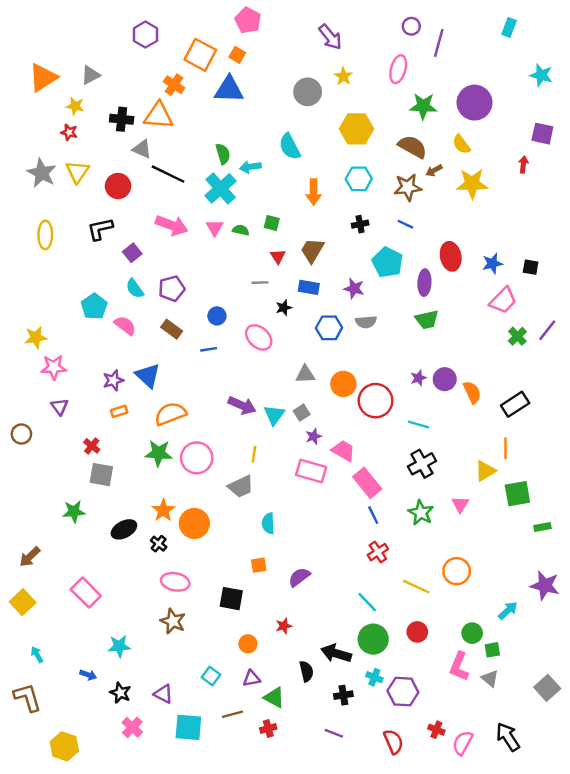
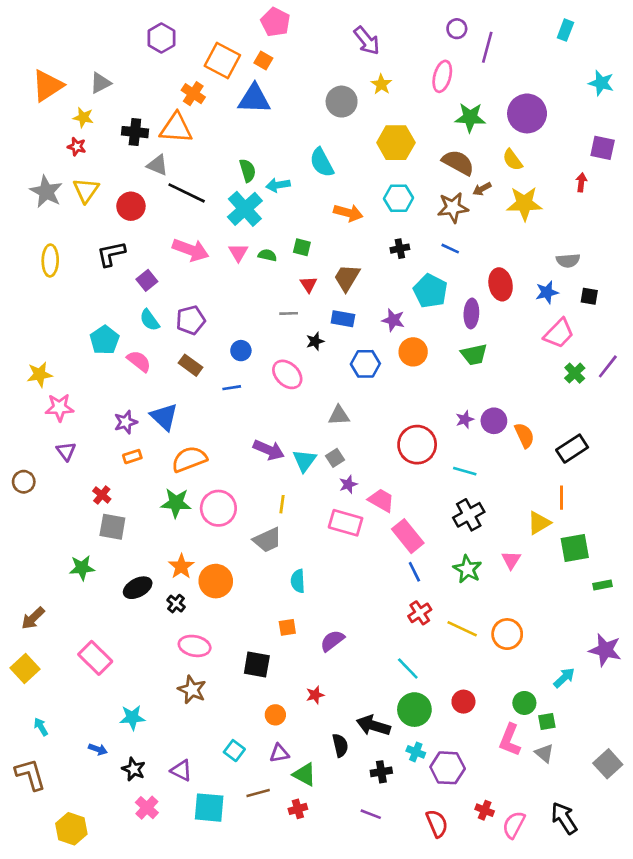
orange arrow: (314, 192) -> (348, 213), turned -75
gray semicircle: (366, 322) -> (568, 261), moved
orange circle: (343, 384) -> (413, 352), moved
yellow line: (416, 587) -> (462, 629), moved

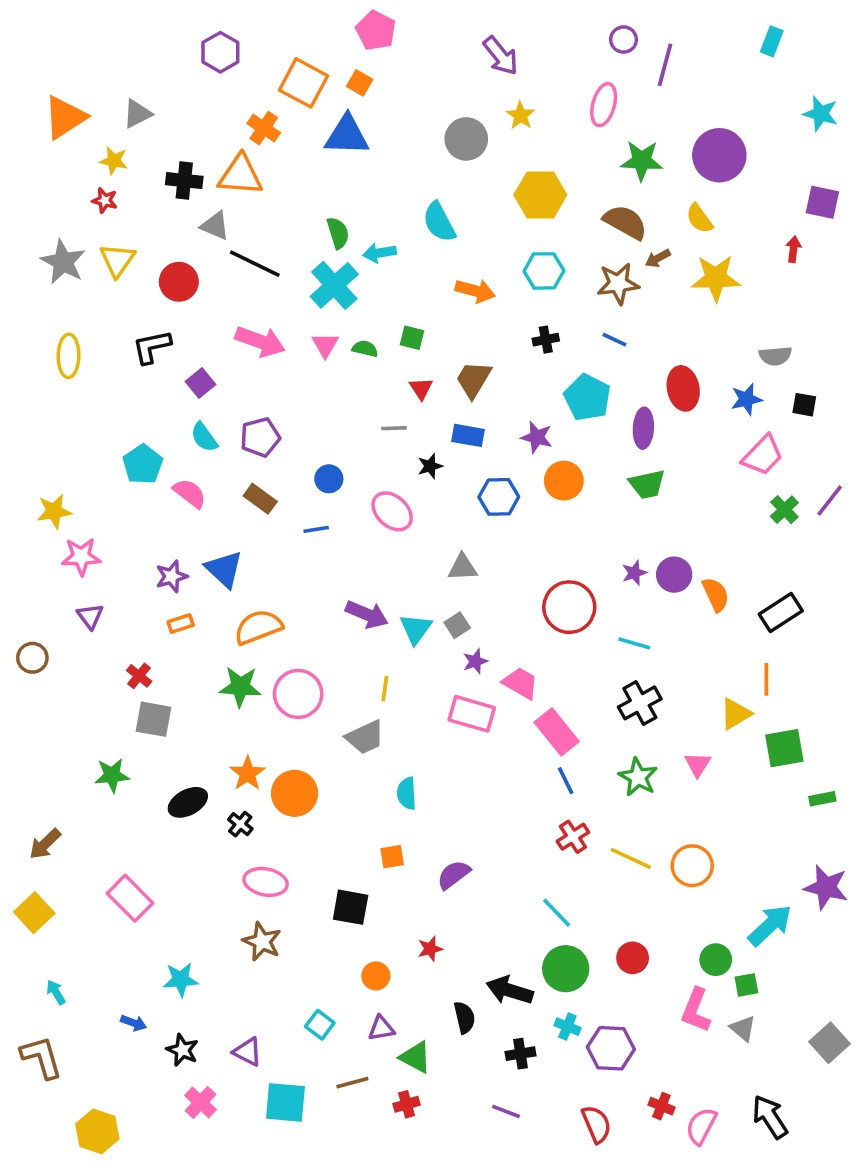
cyan arrow: (564, 678) -> (770, 925), size x1.5

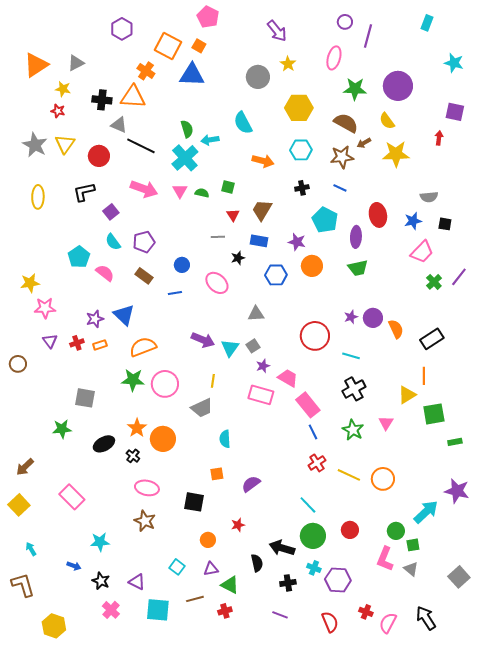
red cross: (139, 676) -> (77, 343), moved, turned 32

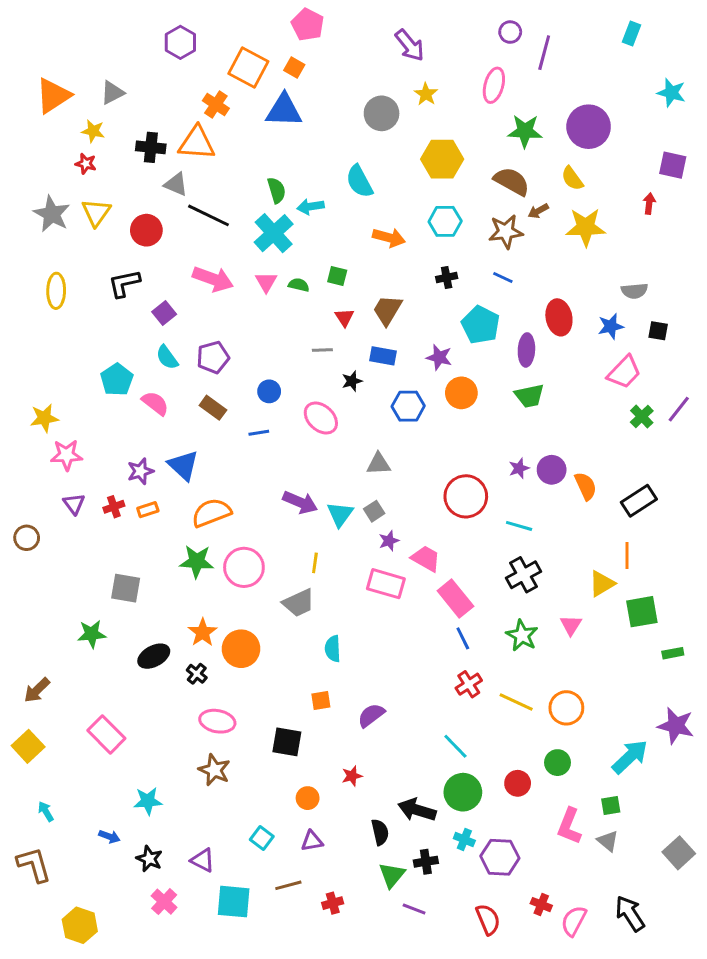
green circle: (396, 531) -> (557, 763), moved
green triangle: (230, 585) -> (392, 875), moved, turned 42

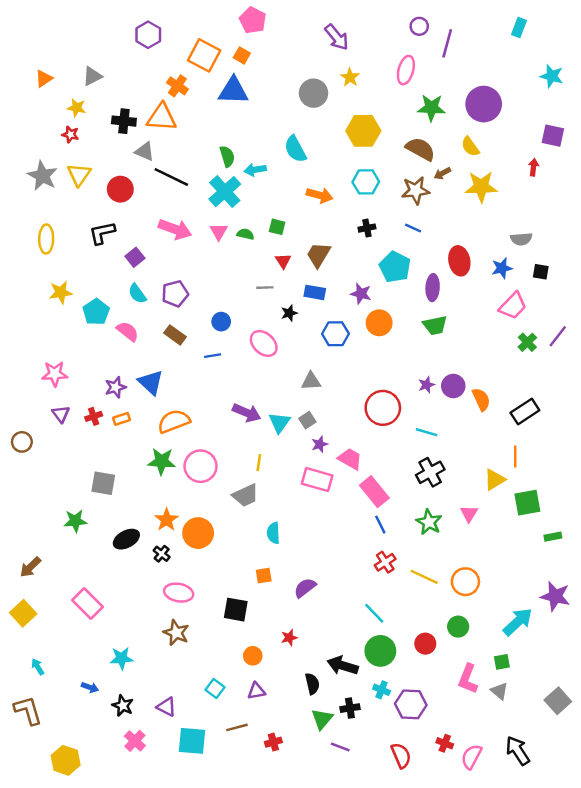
orange triangle: (53, 96) -> (44, 79), size x0.6
yellow star: (44, 418) -> (61, 292), moved

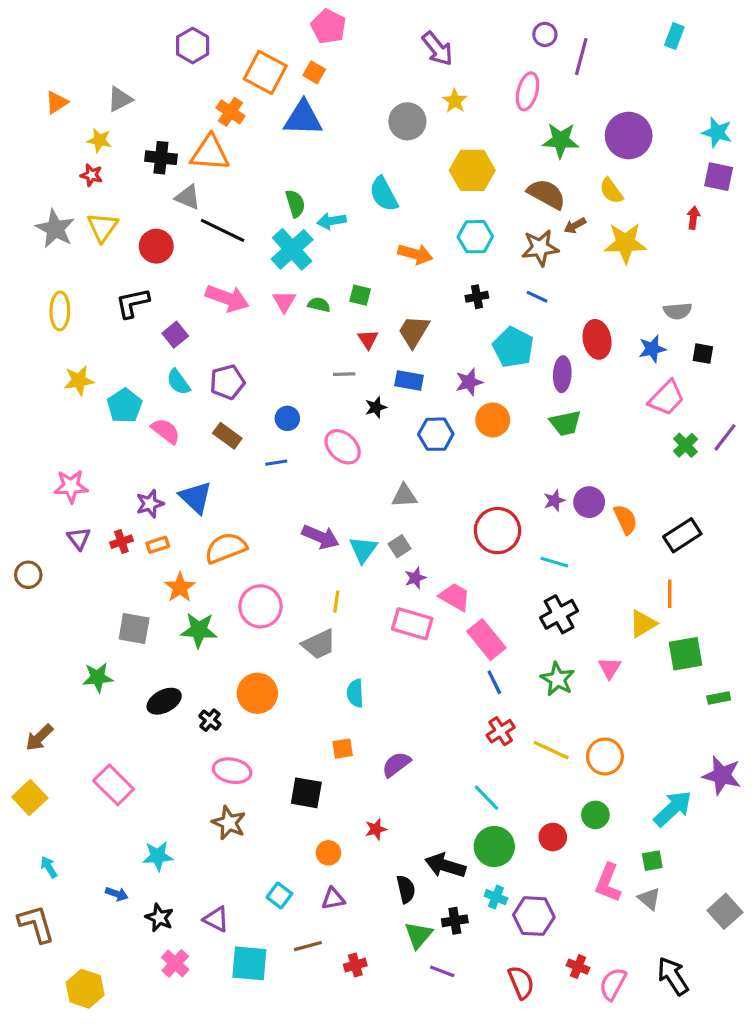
cyan star: (552, 76) -> (717, 132), moved
purple star: (361, 294) -> (469, 382), turned -30
green star: (162, 461) -> (199, 630), moved
orange star: (166, 520) -> (180, 587), moved

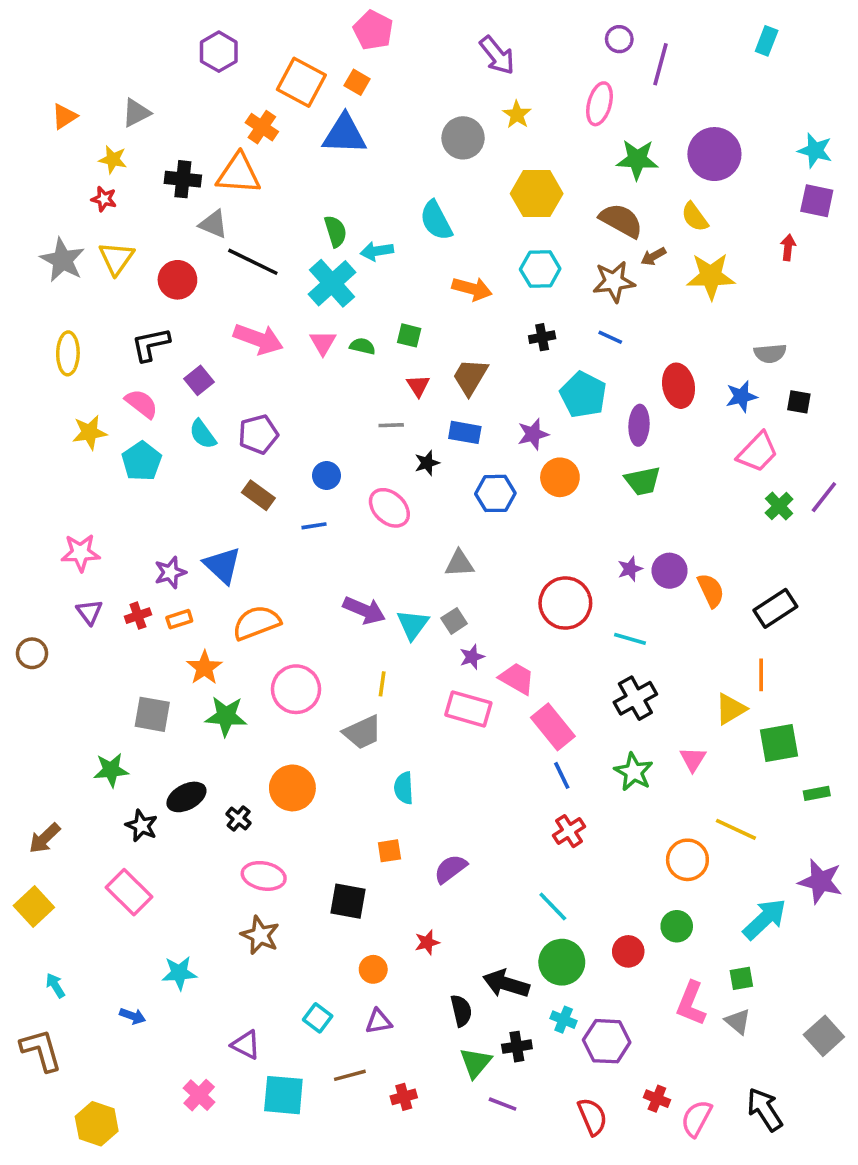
pink semicircle: (166, 431) -> (142, 404), moved
yellow line: (551, 750) -> (736, 829), moved
black star: (159, 918) -> (142, 826), moved

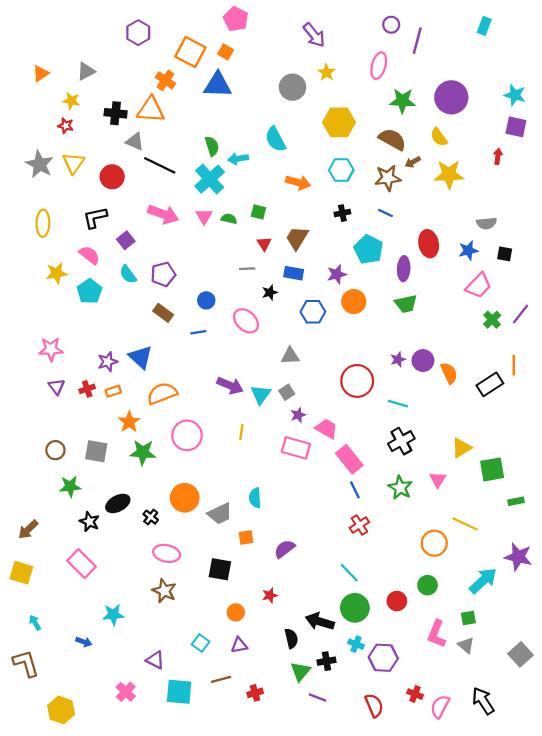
brown circle: (32, 653) -> (55, 450), moved
orange line: (761, 675) -> (514, 365), moved
gray trapezoid: (362, 732) -> (220, 514), moved
yellow square: (34, 906) -> (21, 573), turned -30

